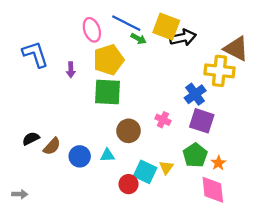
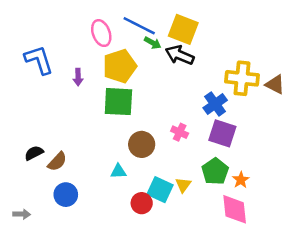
black arrow: (183, 38) -> (180, 55), moved, turned -145
brown triangle: (236, 49) -> (275, 84), moved, size x0.7
blue circle: (80, 156) -> (66, 195), moved

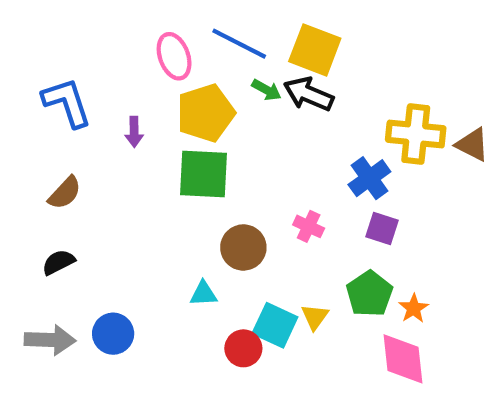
green arrow: (153, 43) -> (266, 90), moved
purple square: (222, 133) -> (382, 229), size x0.7
brown semicircle: (57, 162) -> (65, 193), moved
gray arrow: (22, 214) -> (50, 340), moved, size x1.6

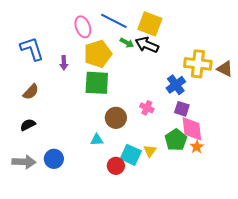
pink diamond: (403, 359) -> (192, 129), moved

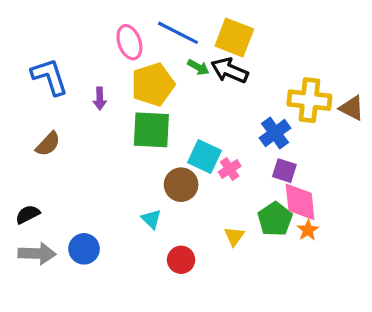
pink cross: (147, 108) -> (230, 169), turned 32
black semicircle: (28, 125) -> (28, 214), moved
cyan triangle: (97, 140) -> (151, 219), turned 48
cyan square: (131, 155) -> (205, 156), moved

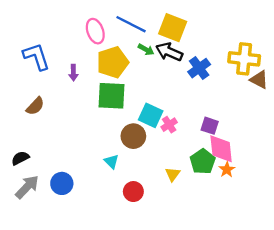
yellow cross: (309, 100) -> (244, 59), moved
blue cross: (275, 133) -> (199, 68), moved
gray arrow: (37, 254) -> (27, 187), turned -48

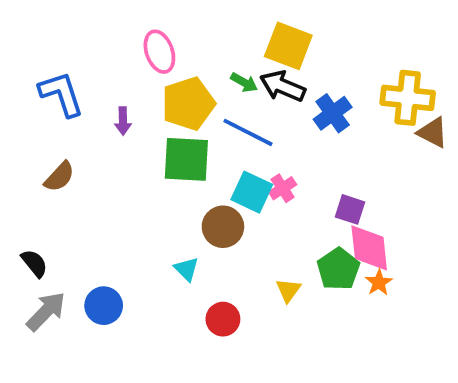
blue line: (131, 24) -> (248, 132), moved
pink cross: (169, 125) -> (283, 188), moved
black semicircle: (20, 158) -> (34, 263), turned 78

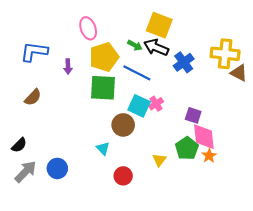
blue L-shape: (61, 94) -> (34, 52), turned -64
black semicircle: (34, 263) -> (19, 145), turned 84

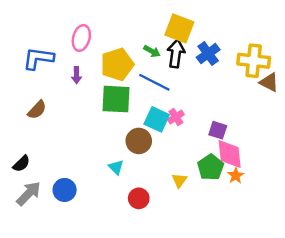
pink ellipse: (88, 28) -> (81, 38), moved, turned 35
black arrow: (156, 47) -> (176, 54), turned 75
blue cross: (184, 62) -> (208, 54), moved

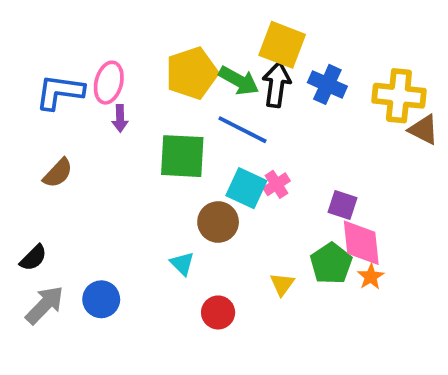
pink ellipse: (81, 38) -> (109, 83), moved
green arrow: (152, 51) -> (239, 81), size x1.5
blue cross: (208, 54) -> (327, 84), turned -30
yellow pentagon: (117, 64) -> (192, 73), moved

